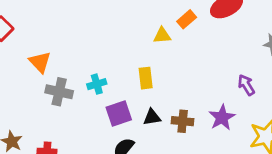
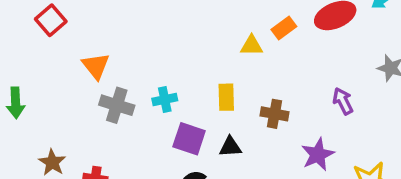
purple arrow: (246, 85) -> (343, 101), moved
purple square: (119, 114) -> (189, 139), turned 32
brown cross: (183, 121) -> (274, 114), moved

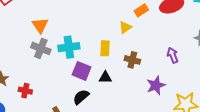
yellow triangle: (252, 46) -> (125, 27), moved, turned -40
orange triangle: (96, 66) -> (40, 25), moved
cyan cross: (165, 100) -> (69, 47), size x1.5

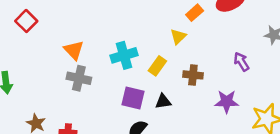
cyan cross: (69, 47) -> (124, 55), moved
yellow rectangle: (105, 48) -> (157, 66), turned 42
purple star: (156, 85) -> (227, 102), turned 30

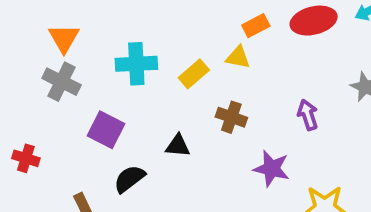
yellow triangle: (178, 37) -> (238, 57), moved, turned 42
yellow rectangle: (157, 66) -> (194, 74), moved
purple square: (133, 98) -> (106, 130), moved

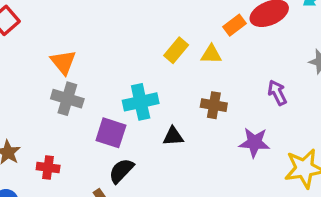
orange rectangle: (256, 26) -> (234, 25), moved
cyan cross: (136, 64) -> (141, 102), moved
yellow rectangle: (194, 74) -> (176, 50), moved
black semicircle: (129, 179) -> (121, 171), moved

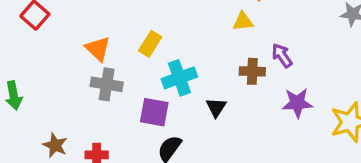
yellow rectangle: (176, 50) -> (150, 44), moved
purple arrow: (277, 93) -> (282, 56), moved
black triangle: (173, 136) -> (216, 107), turned -45

